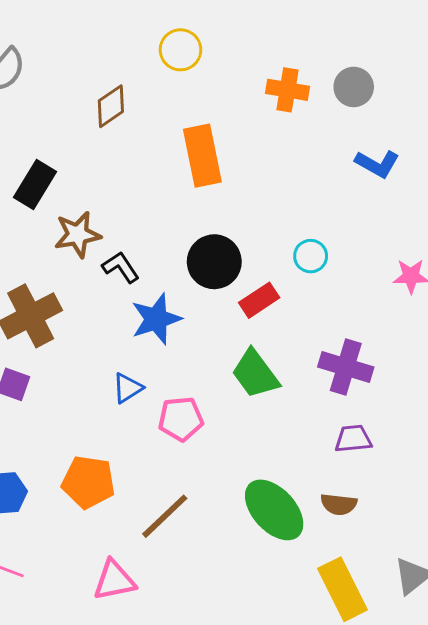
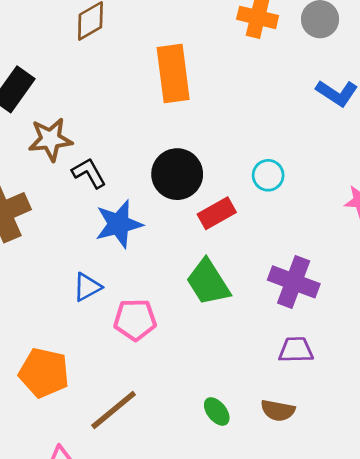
green ellipse: (274, 510) -> (217, 411), size x0.5

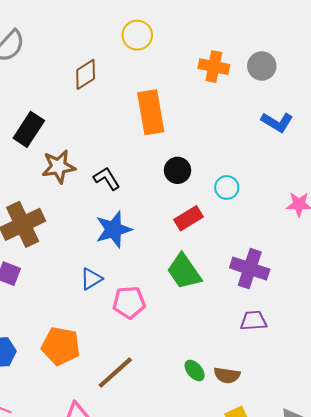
black L-shape: (89, 173) -> (107, 178), moved
black circle: (177, 174) -> (178, 170), moved, size x0.7
brown semicircle: (278, 410) -> (227, 375), moved

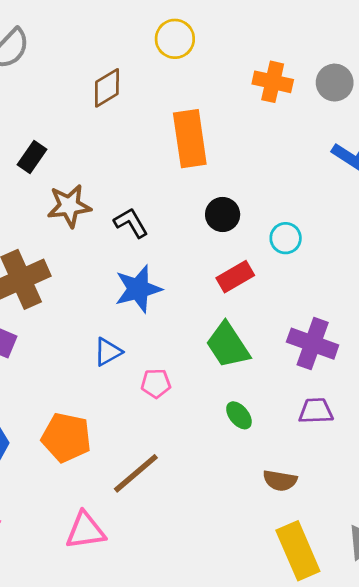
black rectangle: (29, 129) -> (32, 157), size x0.7
pink pentagon: (129, 302) -> (156, 383), size x0.7
green ellipse: (195, 370) -> (239, 415), moved

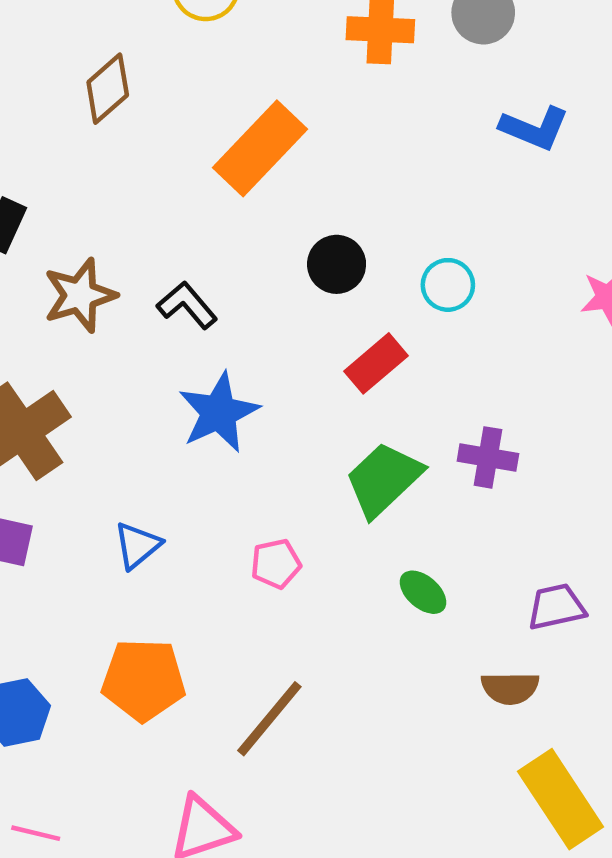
orange rectangle: (190, 139) -> (260, 148), turned 62
purple cross: (313, 344) -> (488, 457), moved, size x0.7
green trapezoid: (228, 345) -> (384, 479), turned 90
blue triangle: (108, 352) -> (137, 545), moved
purple trapezoid: (316, 411) -> (556, 607), moved

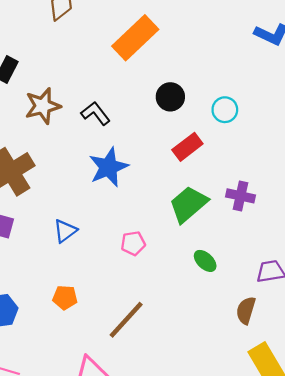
orange pentagon: (144, 680) -> (65, 297), size x0.6
brown semicircle: (510, 688) -> (246, 310), turned 104

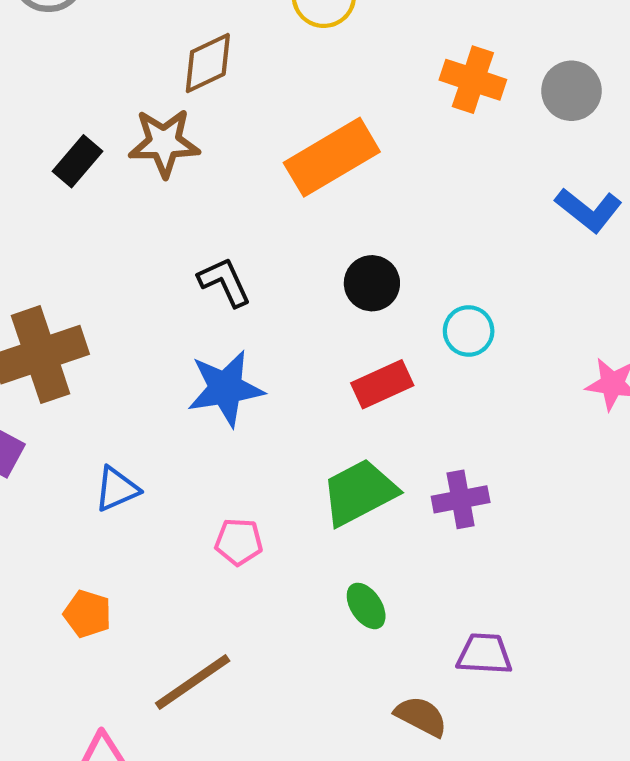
brown star: (43, 106) -> (164, 143), moved
purple cross: (240, 196) -> (461, 499), turned -36
brown semicircle: (246, 310) -> (421, 716), turned 88

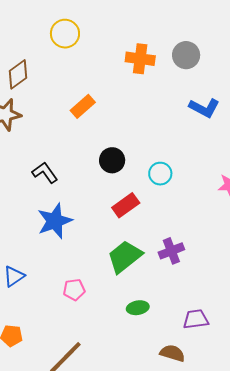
orange rectangle: (332, 157) -> (83, 106), size x0.6
green ellipse: (366, 606) -> (138, 308), turned -55

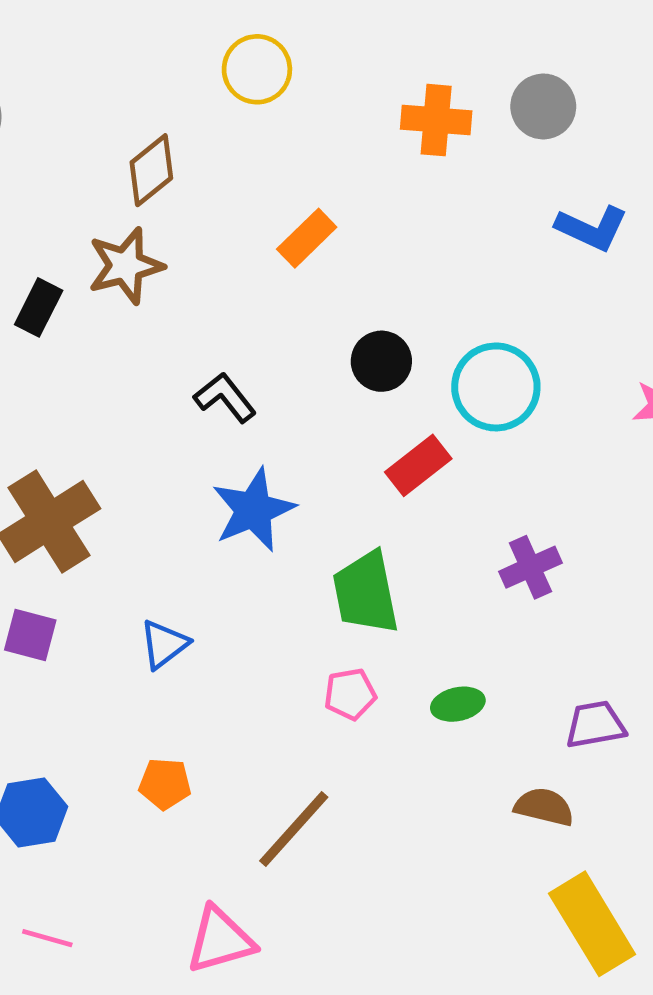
cyan circle: (160, 174) -> (496, 387), size x1.6
green trapezoid: (125, 257) -> (366, 593), moved, turned -60
pink pentagon: (74, 290) -> (350, 694), moved

